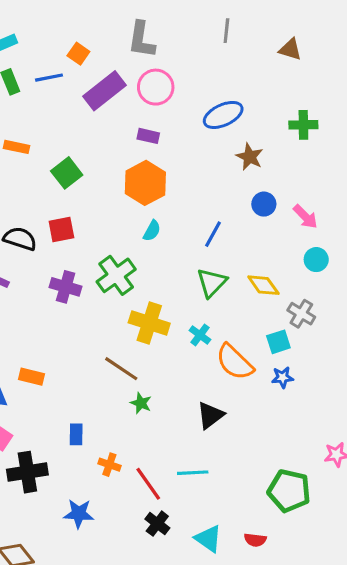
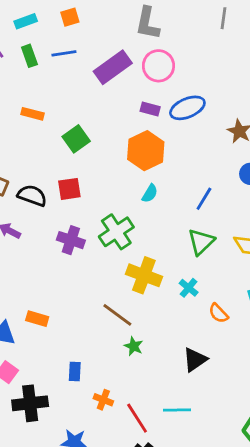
orange square: (78, 54) -> (70, 17), moved, turned 36
blue ellipse: (223, 115) -> (187, 108), moved
orange semicircle: (235, 362) -> (218, 313), size x0.6

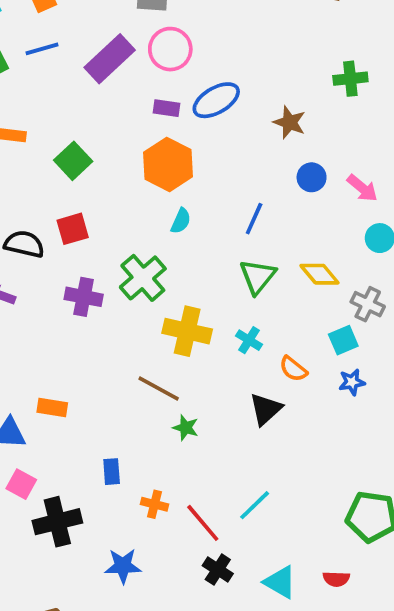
black triangle: (195, 360) -> (266, 409), moved
cyan line: (177, 410) -> (255, 505), turned -36

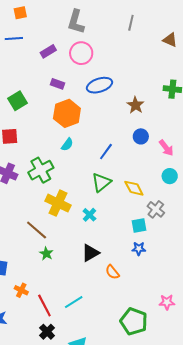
purple rectangle: (110, 59) -> (48, 51), size x0.6
purple rectangle: (167, 108) -> (58, 84), moved
orange semicircle: (293, 369) -> (112, 272), moved

